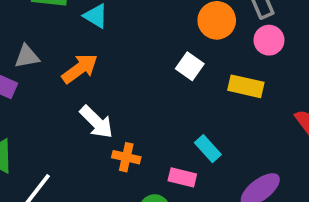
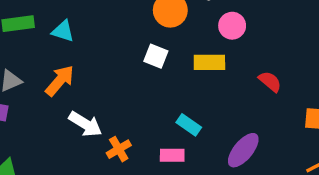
pink circle: (269, 40) -> (232, 26), moved
orange cross: (126, 157) -> (119, 149), turned -30

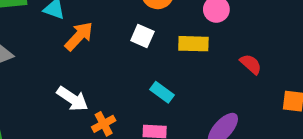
orange arrow: (60, 81) -> (79, 36), moved
cyan rectangle: (189, 125) -> (162, 92), moved

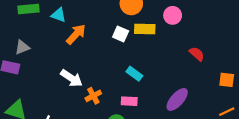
yellow rectangle: (193, 44) -> (145, 29), moved

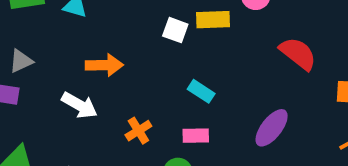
orange arrow: (76, 34) -> (104, 65), moved, turned 50
red semicircle: (197, 54) -> (298, 54), size x1.5
white arrow: (71, 78) -> (79, 105), moved

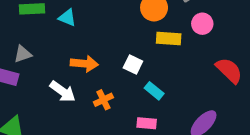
white square: (175, 30) -> (133, 64), moved
orange cross: (138, 131) -> (103, 100), moved

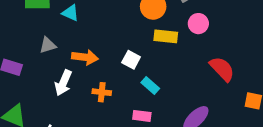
gray triangle: (23, 54) -> (48, 45), moved
white arrow: (63, 91) -> (63, 83), turned 75
orange cross: (103, 100) -> (102, 92), turned 30

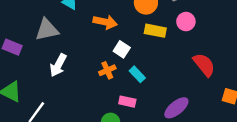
gray triangle: (48, 45) -> (47, 30), size x1.5
orange arrow: (85, 57) -> (105, 22), moved
orange cross: (102, 92) -> (107, 70), moved, turned -35

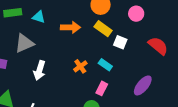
yellow rectangle: (155, 31) -> (103, 29), moved, turned 36
white square: (122, 49) -> (120, 42), moved
pink rectangle: (127, 102) -> (102, 88), turned -64

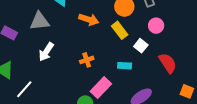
white square: (120, 42) -> (141, 46), moved
cyan rectangle: (105, 65) -> (125, 66), moved, turned -48
pink rectangle: (102, 88) -> (101, 88), size x1.5

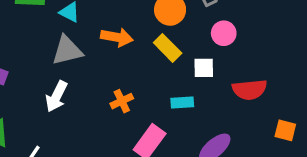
gray triangle: (40, 21) -> (67, 50), moved
white square: (141, 46) -> (204, 68), turned -32
red semicircle: (168, 63) -> (250, 90), turned 125

